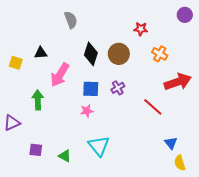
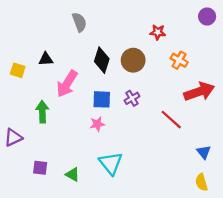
blue triangle: (171, 143) -> (204, 152), moved

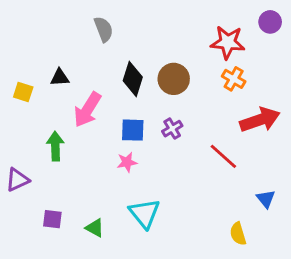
red star: (158, 32) -> (228, 42), moved, size x1.6
yellow semicircle: (201, 182) -> (238, 234), moved

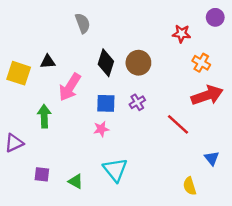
red star: (228, 42) -> (181, 34), size x0.7
orange cross: (234, 79) -> (201, 63), moved
yellow square: (23, 92) -> (19, 73), size x1.5

